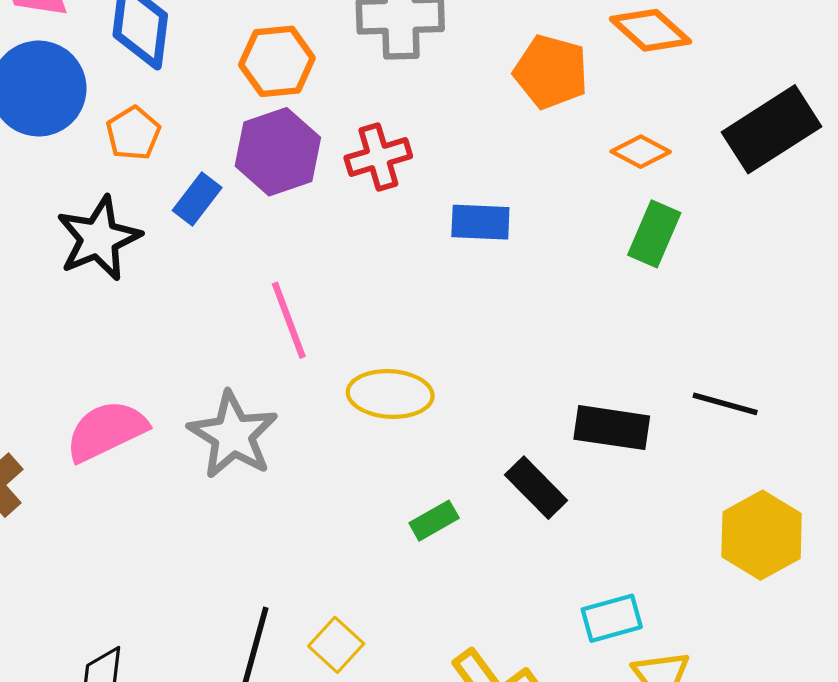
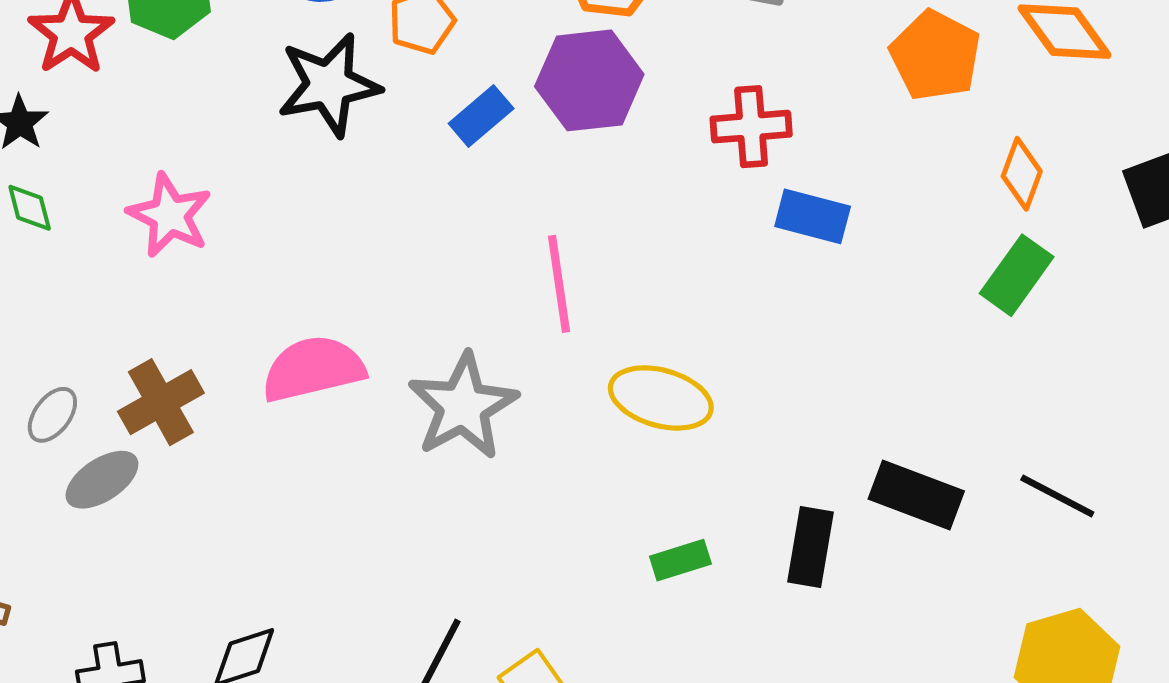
orange diamond: (641, 152) -> (1022, 174), turned 70
red cross: (378, 157) -> (751, 127), moved
black star: (99, 238) -> (329, 85), moved
black rectangle: (536, 488) -> (811, 547), turned 42

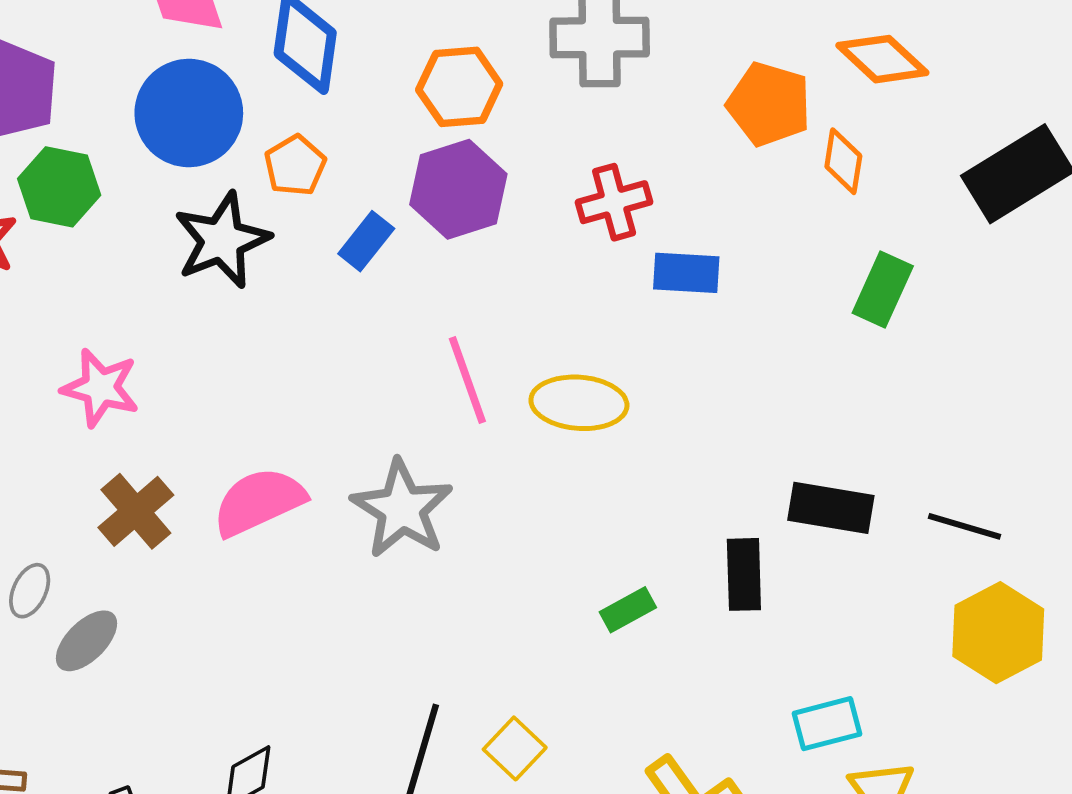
orange diamond: (1022, 174) -> (843, 161), moved
yellow ellipse: (661, 398) -> (579, 403), moved
brown cross: (161, 402) -> (136, 511), moved
black line: (1057, 496) -> (964, 526), moved

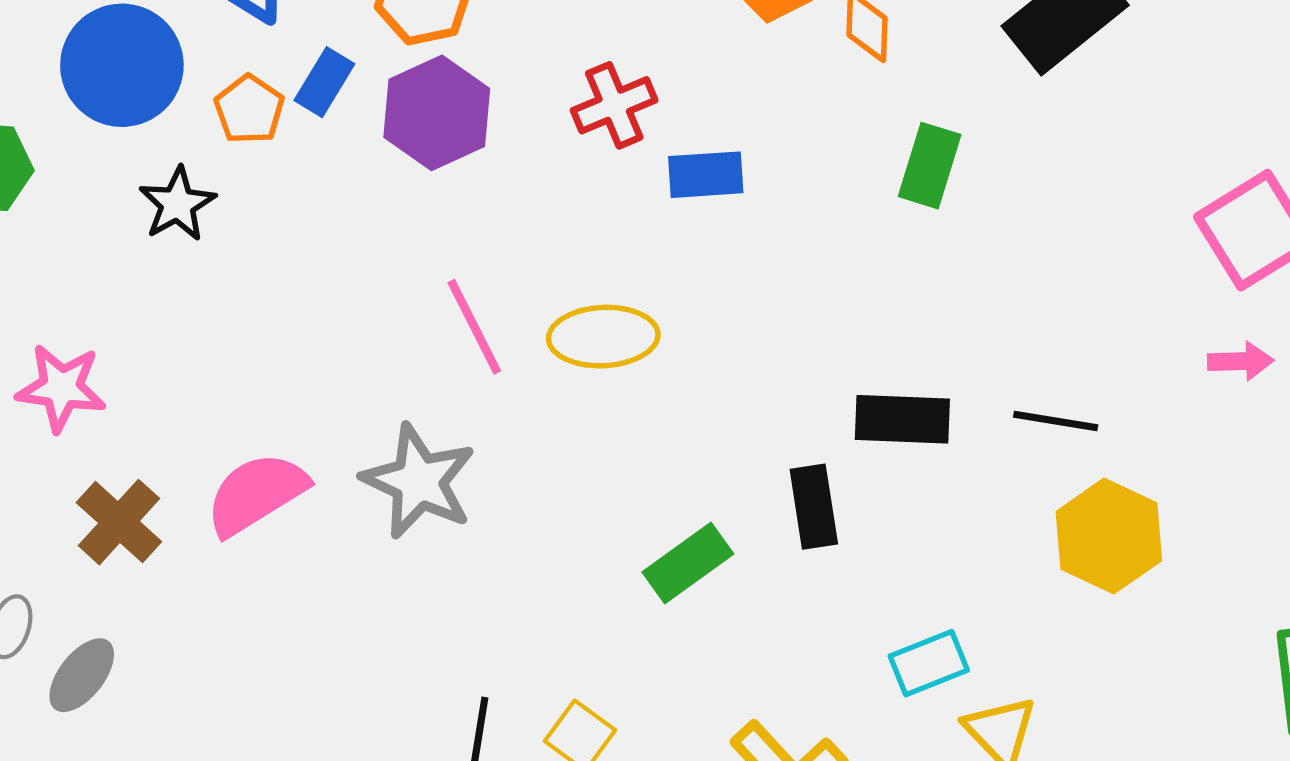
black star: (222, 240) -> (177, 204), size x0.7
blue rectangle: (366, 241) -> (324, 82), moved
green rectangle: (628, 610) -> (688, 563), size x1.4

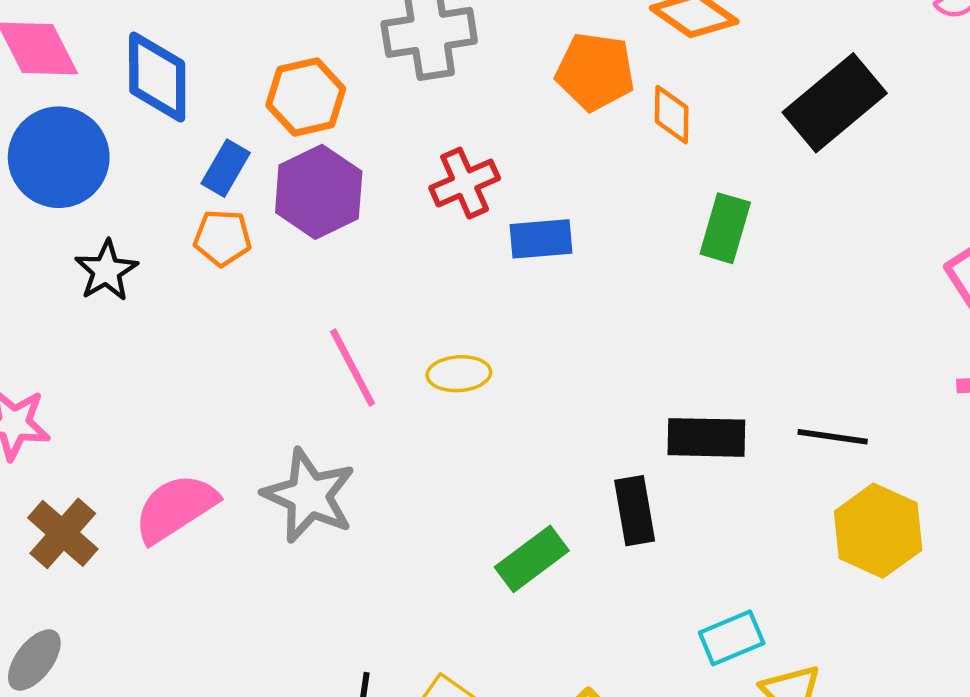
orange pentagon: (249, 109) -> (222, 238), moved, turned -30
yellow ellipse: (603, 337) -> (459, 374), size x0.7

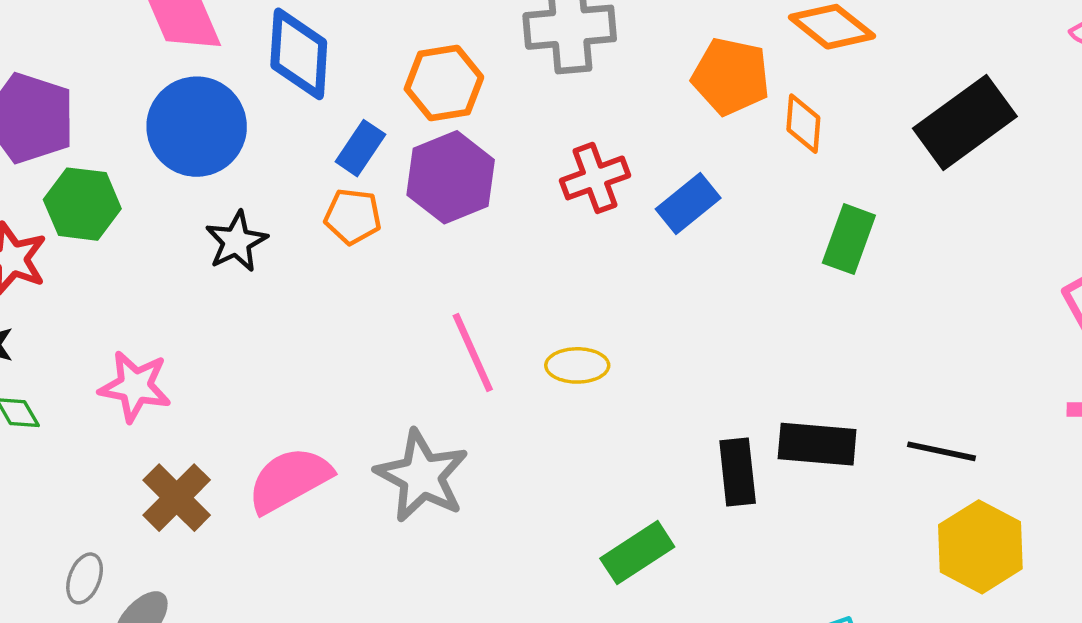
blue rectangle: (541, 239) -> (688, 204), moved, turned -38
black rectangle: (635, 511) -> (738, 472), moved

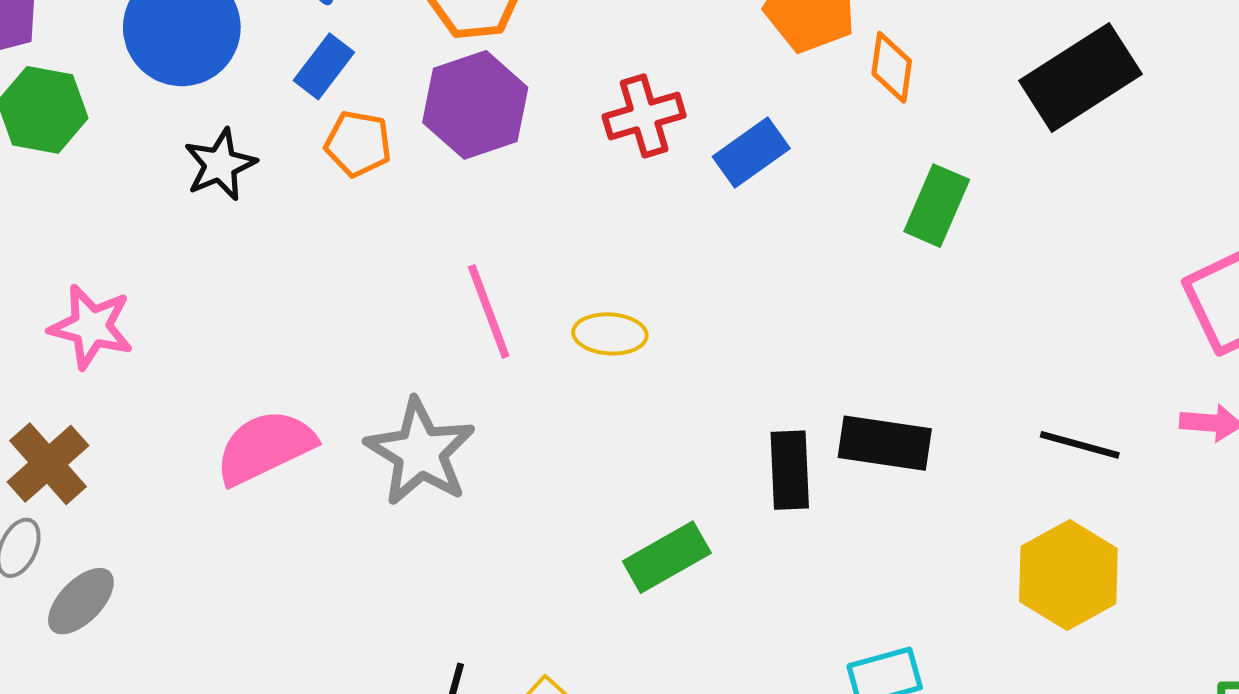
blue rectangle: (360, 148) -> (324, 66), moved
black line: (942, 451) -> (1080, 445), moved
brown cross: (177, 498) -> (48, 464), moved

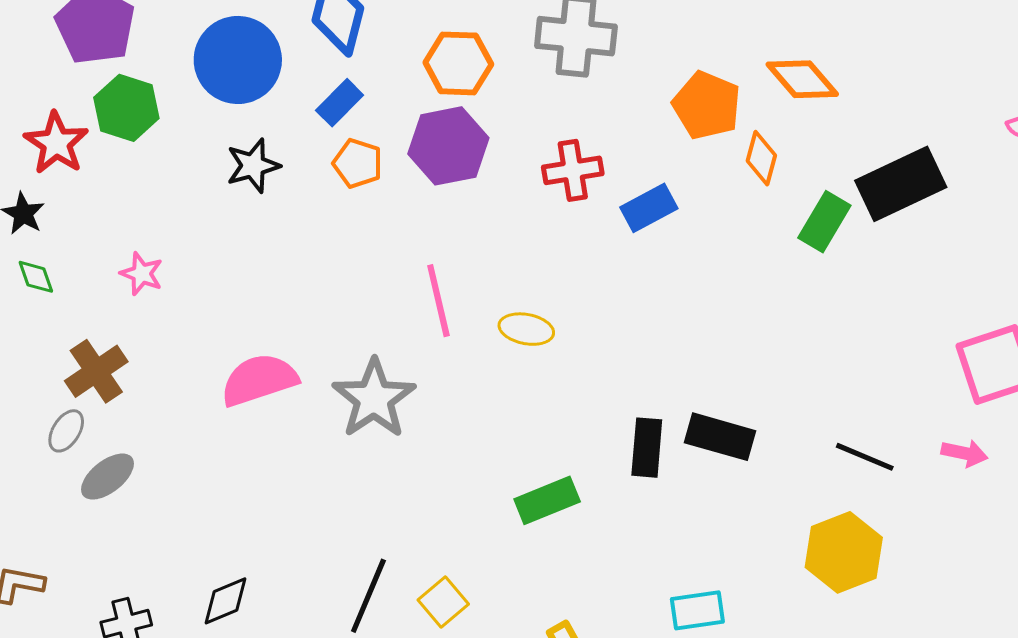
green rectangle: (937, 206) -> (824, 222), moved
pink star: (91, 327) -> (142, 274), size x0.7

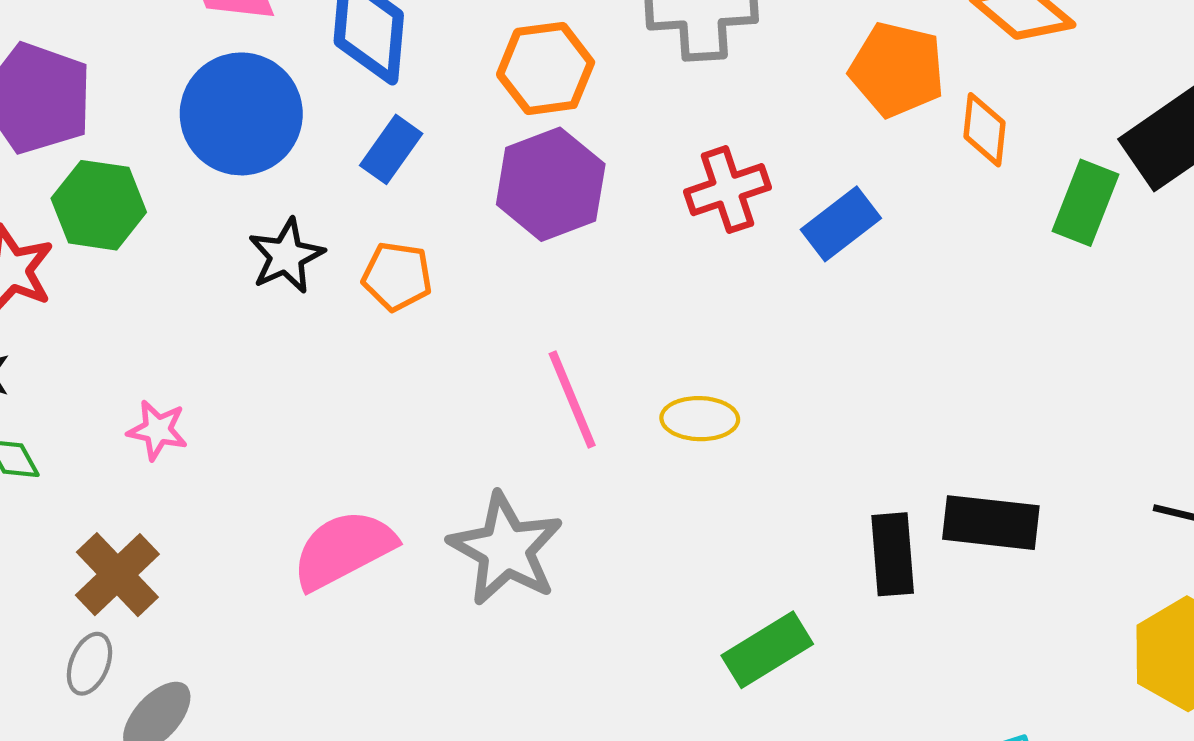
orange pentagon: (358, 163) -> (397, 276), moved

